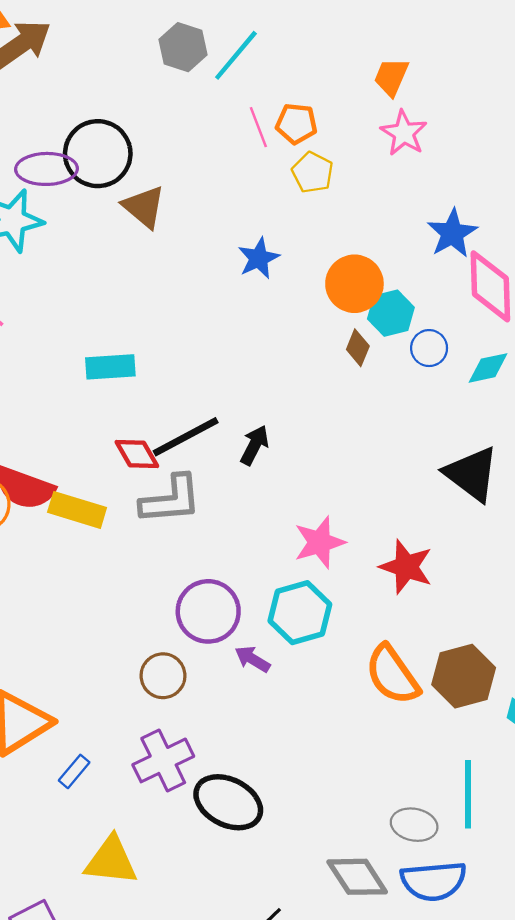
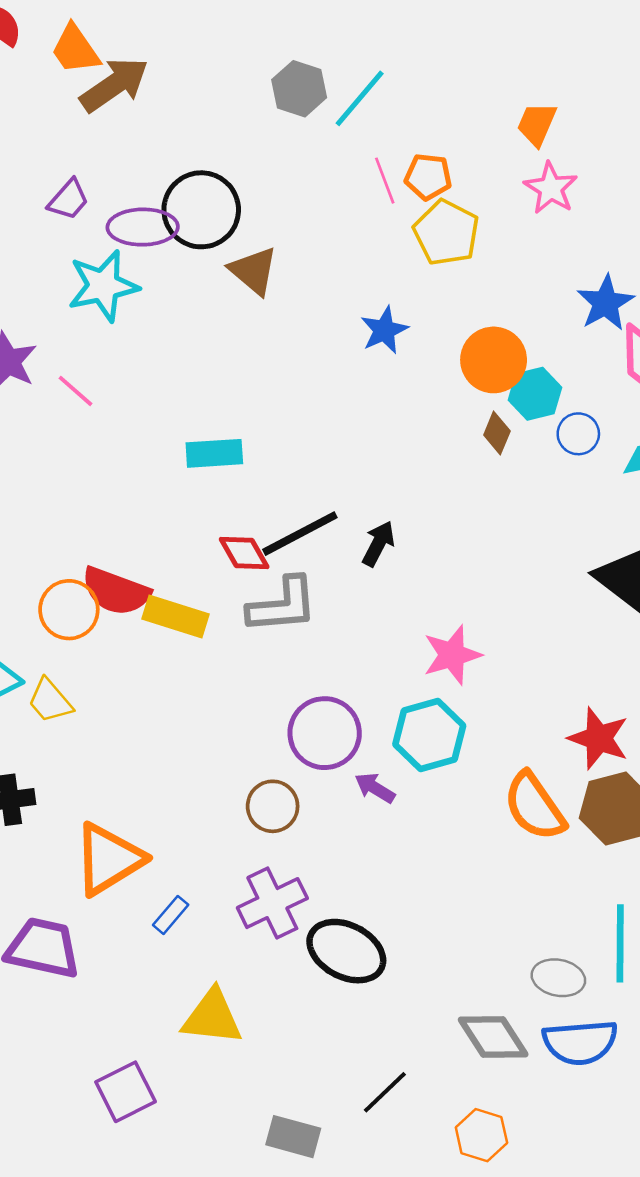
yellow pentagon: (313, 172) -> (446, 233), size x1.4
red star: (406, 567) -> (599, 738), moved

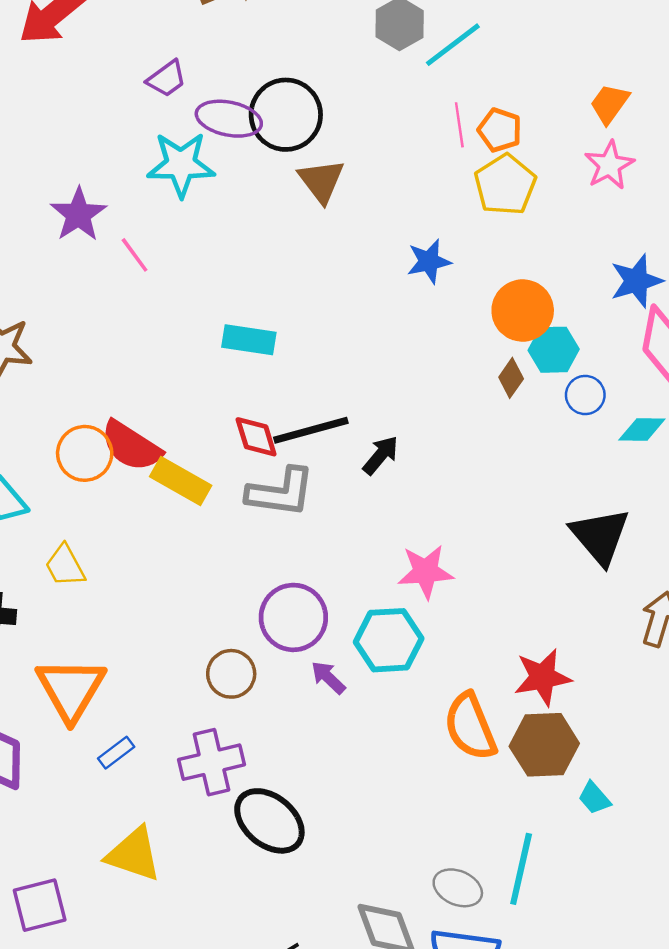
yellow trapezoid: (50, 701) -> (65, 566), moved
red star: (599, 738) -> (543, 677), turned 30
orange triangle: (109, 859) -> (71, 689), turned -40

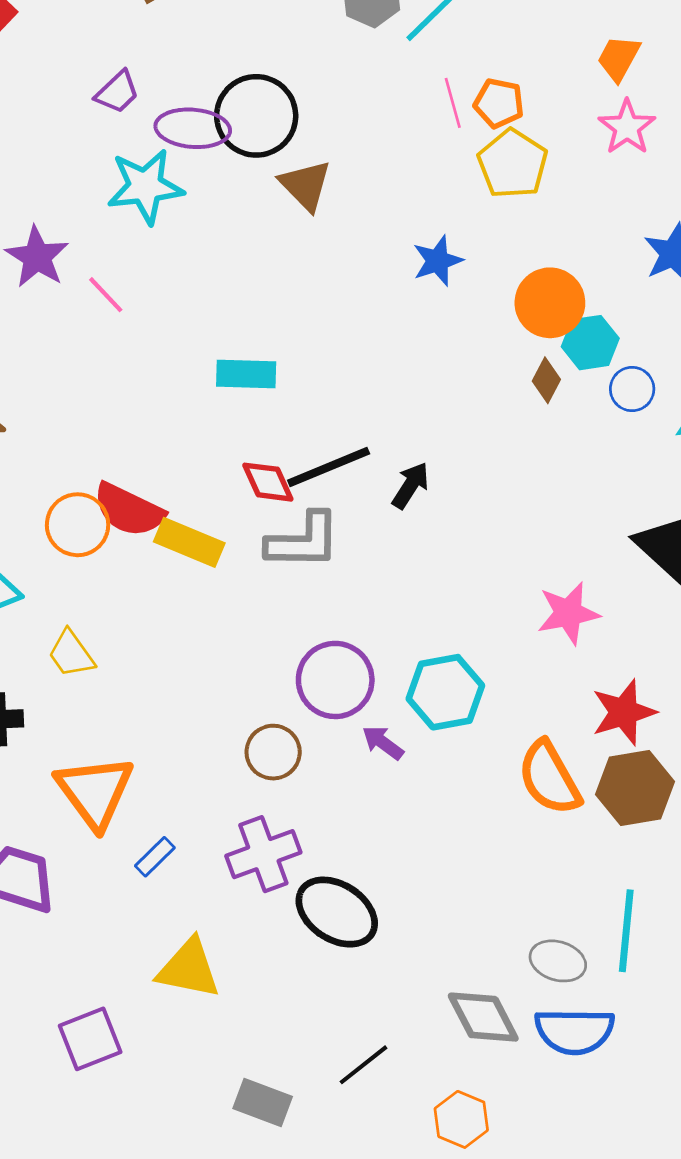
pink star: (426, 572) -> (568, 613), moved

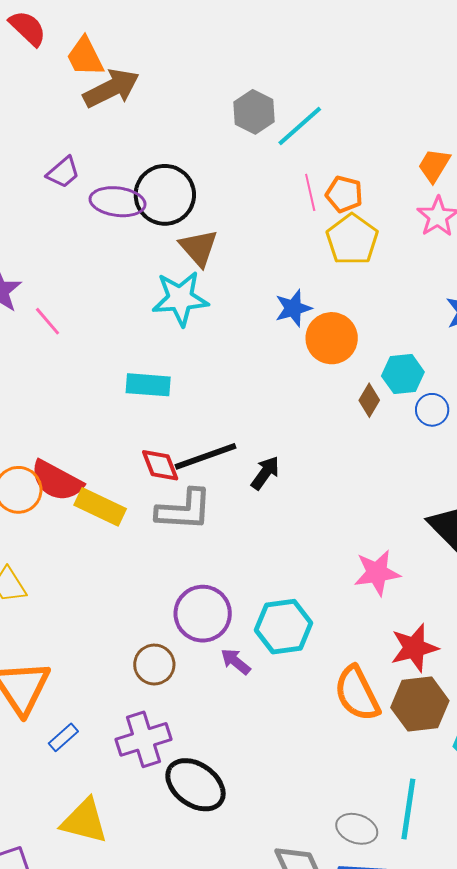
cyan star: (145, 186) -> (180, 298), moved
orange circle: (550, 303) -> (332, 338), moved

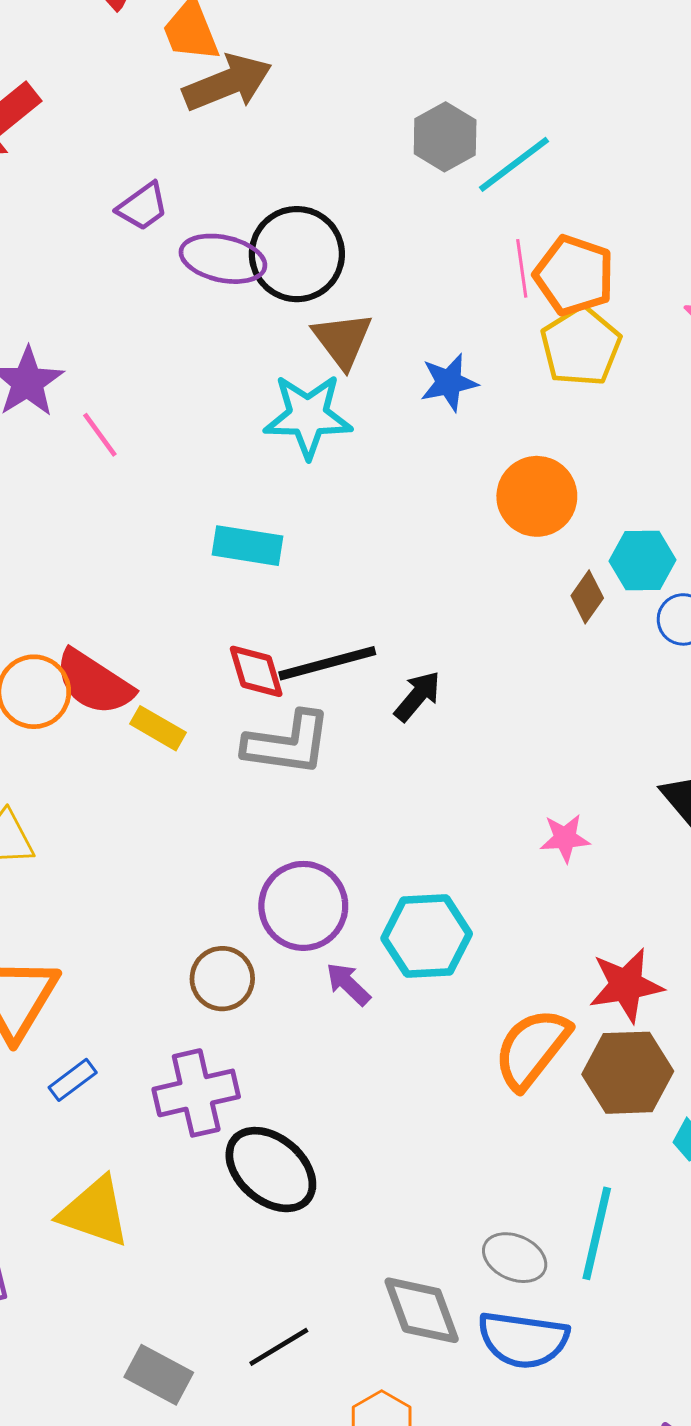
orange pentagon: (344, 194) -> (574, 275), size x1.4
blue star: (293, 308) -> (449, 382), moved
yellow rectangle: (100, 507) -> (158, 728), size x0.7
pink star: (377, 573) -> (565, 838), moved, size x0.7
orange semicircle: (357, 694) -> (532, 1049), turned 60

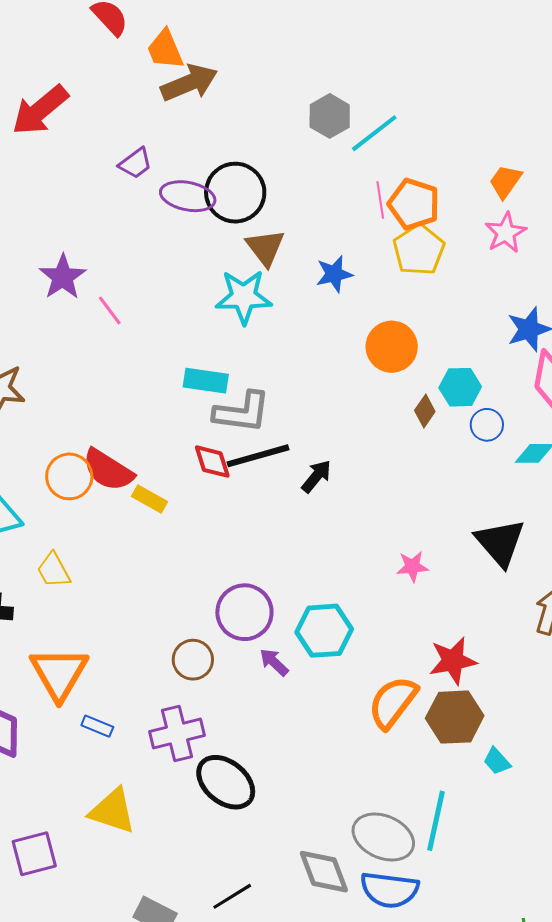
gray L-shape: (288, 743) -> (242, 412), moved
blue rectangle: (73, 1080) -> (97, 726), turned 60
gray ellipse: (515, 1258) -> (383, 837), size x1.5

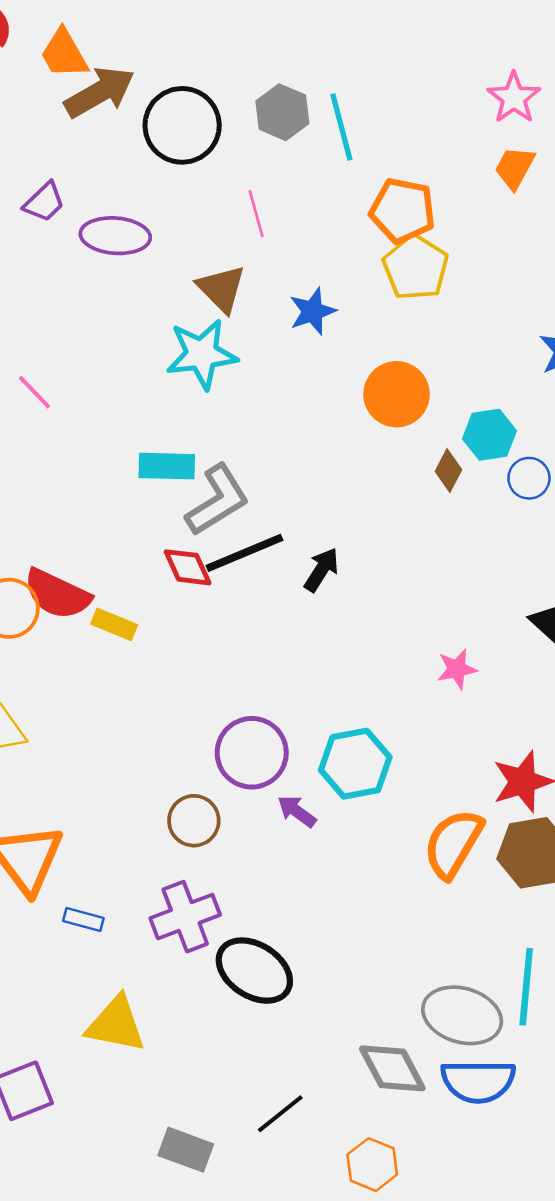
cyan line: (374, 133) -> (341, 127), turned -60
black circle: (235, 193) -> (182, 125), moved
pink line: (380, 200) -> (256, 214), moved
pink star: (506, 233) -> (514, 98), moved
gray L-shape: (242, 412) -> (217, 500), turned -32

